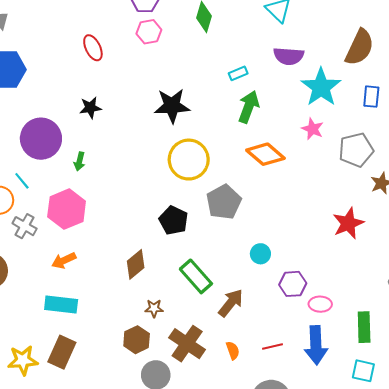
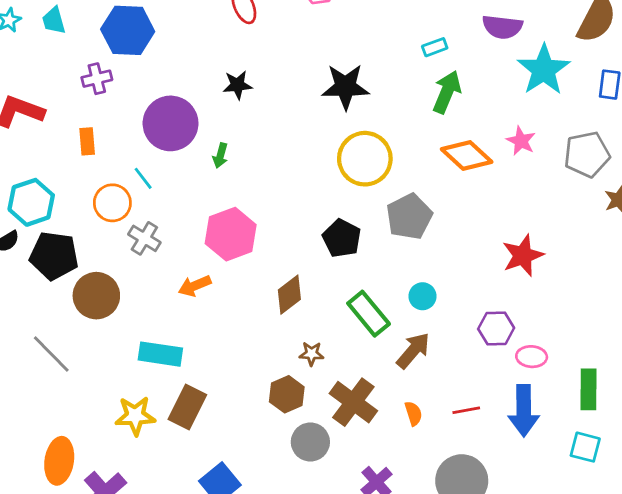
pink star: (313, 129) -> (521, 141), moved
pink hexagon: (67, 209) -> (231, 234), moved
red star: (348, 223) -> (523, 255), moved
cyan circle: (260, 254) -> (423, 296), moved
cyan rectangle: (61, 304) -> (160, 354), moved

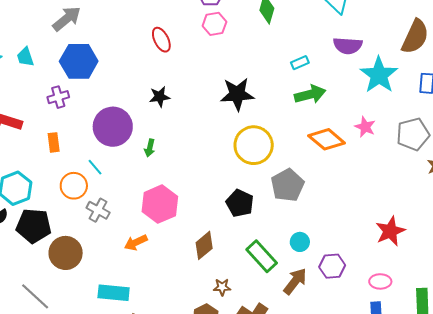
green arrow: (447, 92) -> (310, 94), turned 56
red star: (523, 255) -> (390, 231), moved
purple hexagon: (496, 328) -> (332, 266), moved

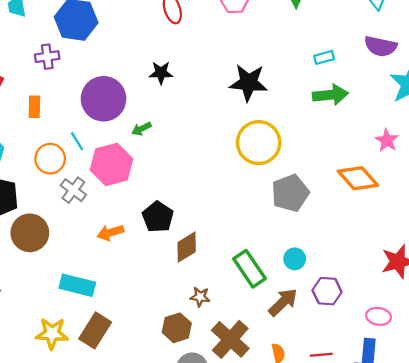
orange diamond: (327, 139) -> (358, 178), moved
green arrow: (150, 148) -> (142, 129), turned 42
black pentagon: (240, 203) -> (158, 217), moved
pink hexagon: (160, 204) -> (111, 164), moved

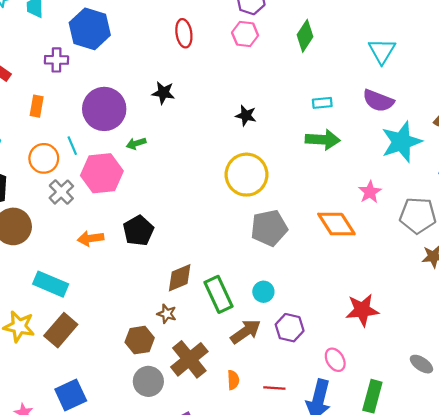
black star: (248, 83) -> (246, 115), size x0.6
brown diamond: (187, 247) -> (180, 278), moved
pink ellipse: (379, 316) -> (335, 360), turned 40

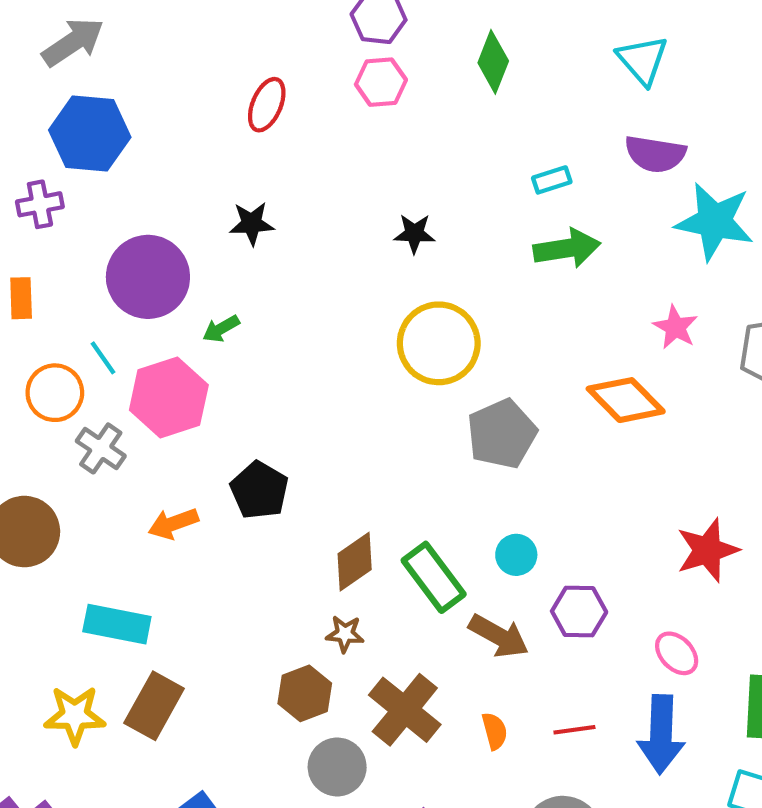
red ellipse: (184, 33) -> (267, 105), turned 44
cyan star: (401, 142) -> (715, 221), turned -30
brown arrow: (246, 332) -> (499, 636), turned 76

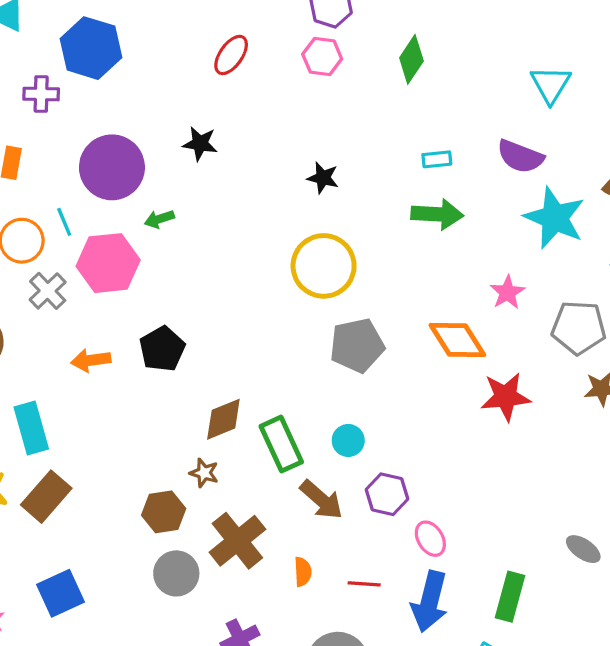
cyan triangle: (642, 60) -> (551, 84), moved
red star: (707, 550) -> (506, 397), moved
cyan rectangle: (117, 624) -> (31, 428), turned 51
pink ellipse: (677, 653) -> (430, 539), moved

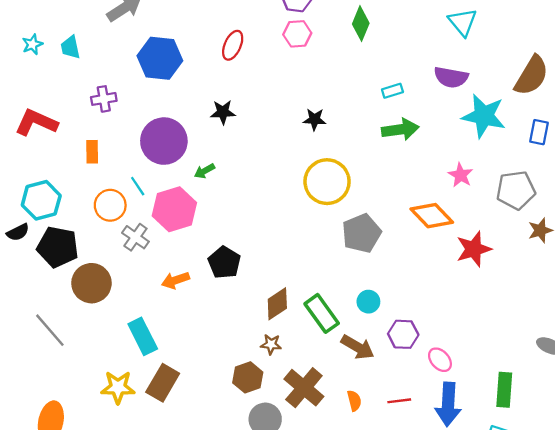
blue hexagon: (91, 48) -> (160, 58), moved

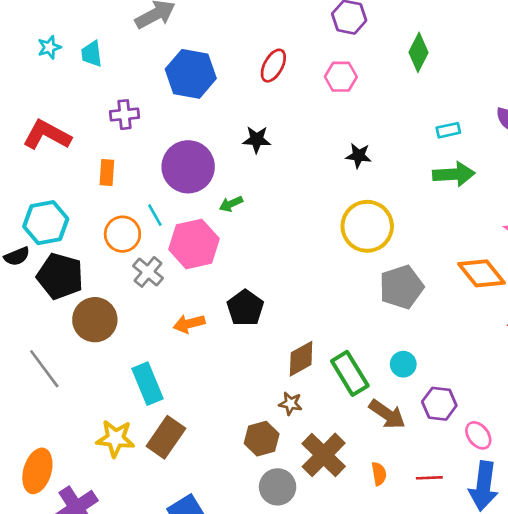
pink hexagon: (297, 34) -> (341, 77), moved

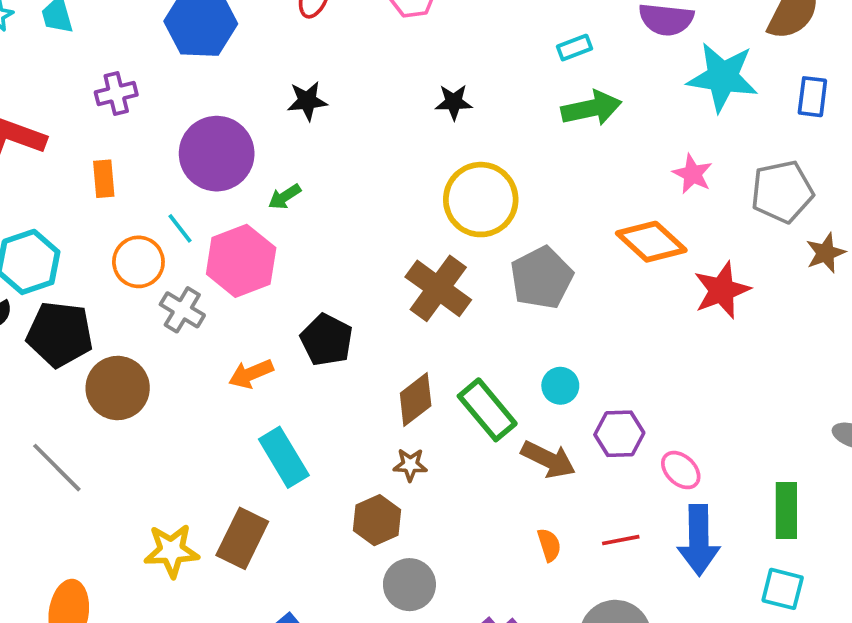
cyan rectangle: (148, 384) -> (284, 457), moved
brown cross: (324, 455) -> (438, 288), moved

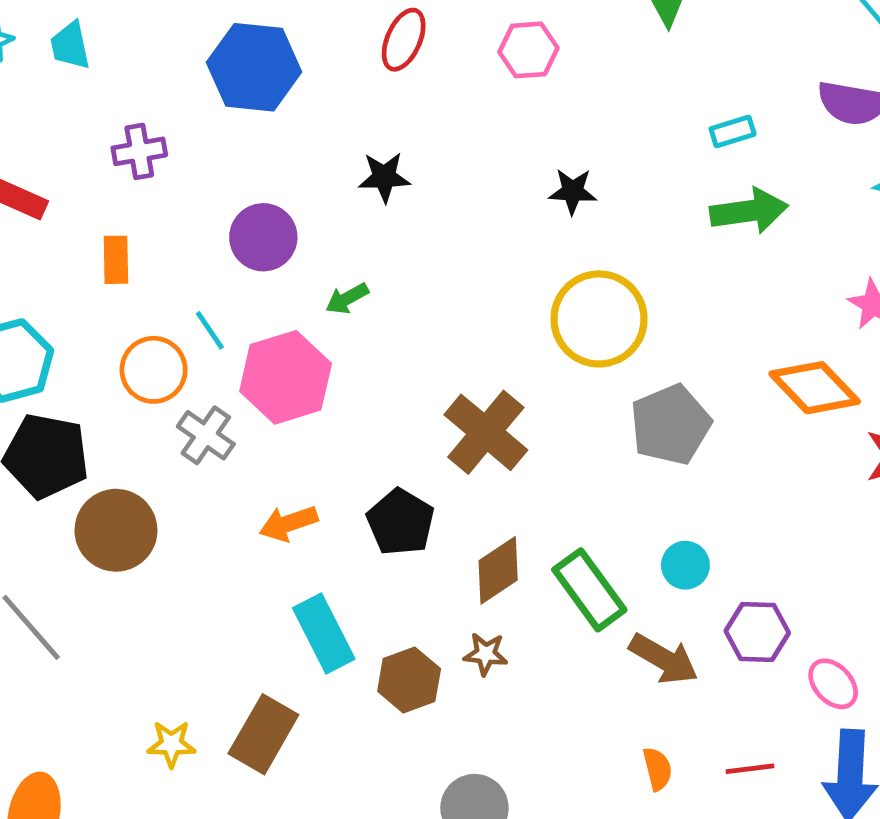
purple circle: (217, 154) -> (263, 237), size x0.7
brown cross: (438, 288) -> (486, 432), moved
black pentagon: (327, 340) -> (401, 522), moved
brown hexagon: (377, 520) -> (409, 680), moved
yellow star: (172, 551) -> (171, 744), size x0.7

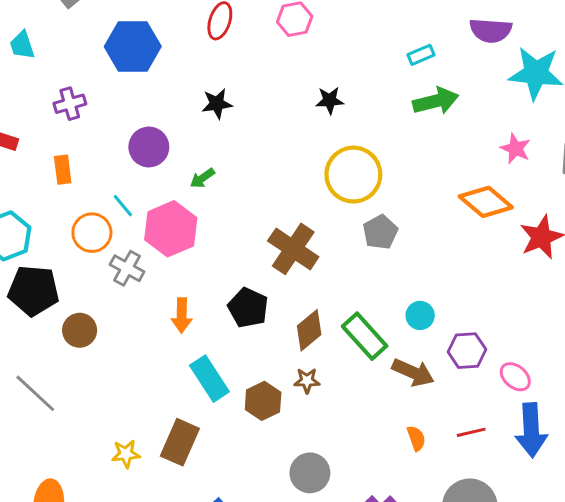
gray pentagon: (671, 425) -> (380, 232), moved, size x0.7
orange arrow: (289, 523) -> (182, 315), turned -64
brown circle: (116, 530) -> (80, 330), size x0.7

